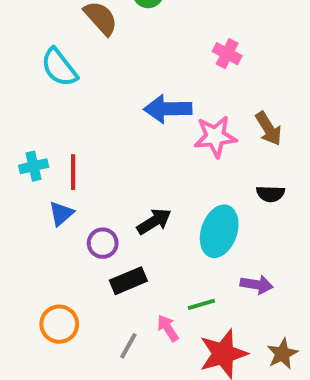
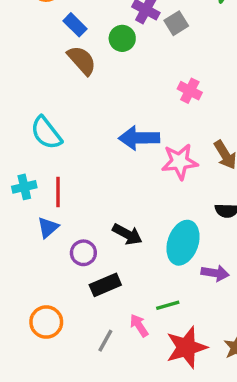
cyan semicircle: (59, 67) -> (46, 133), moved
black arrow: (154, 221) -> (127, 234), turned 60
purple arrow: (257, 285) -> (215, 273), moved

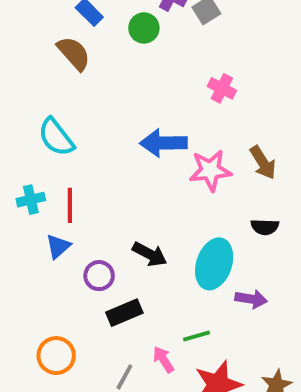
brown semicircle: (82, 60) -> (74, 53), moved

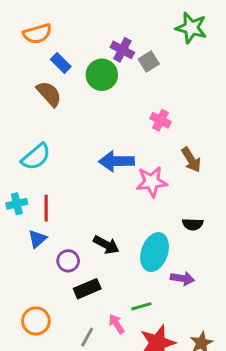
green circle: (144, 28) -> (102, 75), size x1.4
cyan semicircle: (56, 137) -> (36, 157), turned -92
brown arrow: (263, 163) -> (191, 160), moved

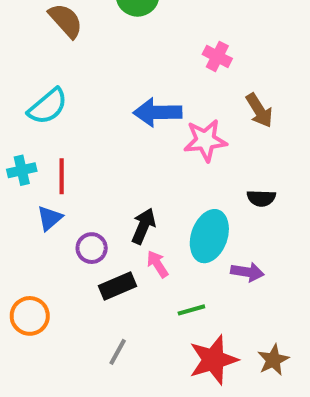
black arrow: (106, 245) -> (143, 226), turned -95
orange circle: (36, 321) -> (30, 316), moved
pink arrow: (116, 324) -> (157, 264), moved

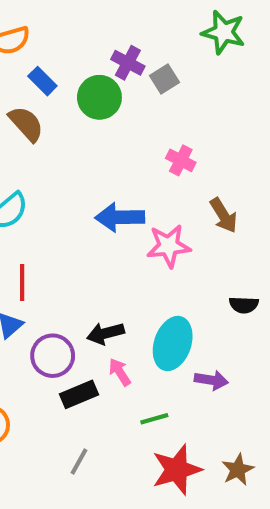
black semicircle: (261, 198) -> (244, 305), moved
black arrow: (143, 226) -> (106, 333), turned -128
purple circle: (92, 248) -> (53, 356), size x1.4

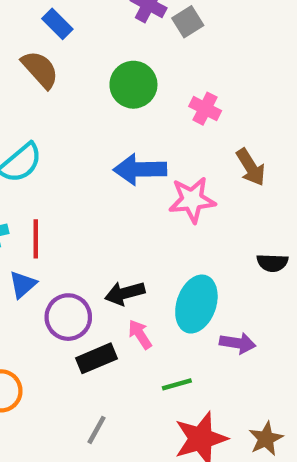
green circle: (99, 97) -> (133, 85), moved

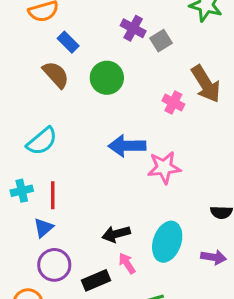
green circle: (133, 85) -> (107, 78), moved
brown arrow: (251, 167) -> (206, 84), moved, size x1.4
purple circle: (68, 317) -> (54, 265), moved
purple arrow: (238, 343) -> (214, 257), moved

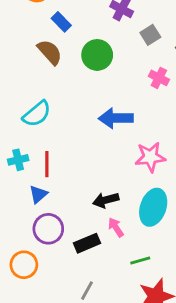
gray square: (161, 41) -> (150, 35), moved
pink star: (164, 167) -> (150, 157), moved

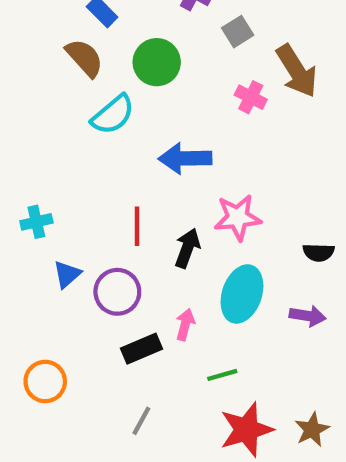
cyan semicircle: (37, 114) -> (113, 115), moved
red line: (47, 164) -> (137, 226), moved
black arrow: (106, 200) -> (187, 248), moved, turned 125
pink arrow: (116, 227) -> (185, 325), turned 48
purple circle: (48, 229) -> (117, 292), moved

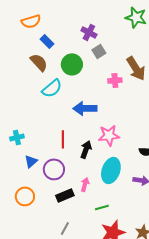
gray square: (238, 32) -> (99, 51), moved
pink cross: (251, 97) -> (115, 80), turned -32
orange circle: (45, 381) -> (25, 196), moved

